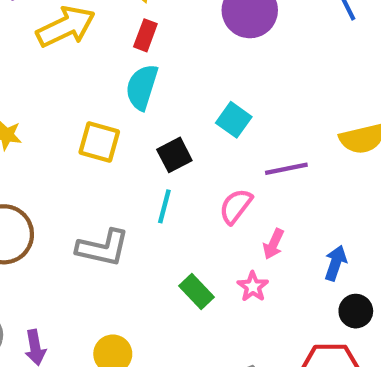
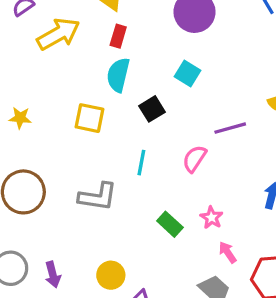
cyan square: (234, 120) -> (188, 73), moved
black square: (174, 155) -> (152, 109), moved
pink arrow: (273, 244) -> (228, 252), moved, turned 125

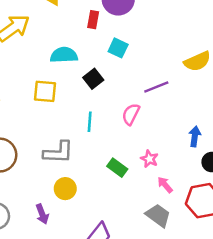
red rectangle: (118, 36) -> (93, 20), moved
cyan semicircle: (118, 75) -> (64, 55), turned 80
purple arrow: (53, 274) -> (42, 214), moved
yellow circle: (111, 275) -> (65, 189), moved

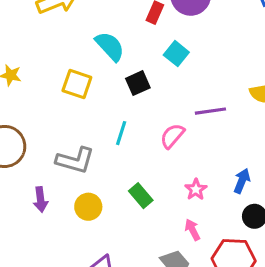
cyan semicircle: (64, 55) -> (110, 46), turned 36
pink star: (149, 159) -> (196, 189), moved
yellow circle: (65, 189) -> (88, 207), moved
purple arrow: (42, 214) -> (41, 200), moved

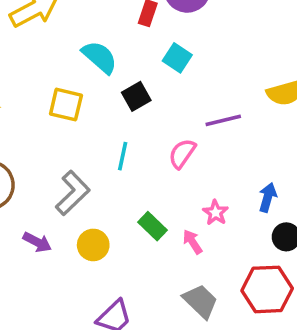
gray L-shape: (75, 160) -> (73, 193), turned -54
purple arrow: (41, 200) -> (37, 242), turned -50
pink arrow: (192, 230) -> (192, 242), moved

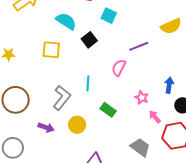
cyan line: (123, 156) -> (88, 84), moved
pink arrow: (192, 242) -> (155, 117), moved

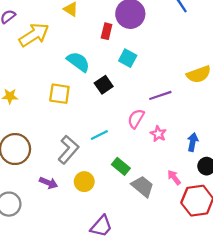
cyan line: (88, 84) -> (99, 135), turned 56
pink star: (142, 98) -> (158, 134), moved
gray trapezoid: (140, 147) -> (143, 186), moved

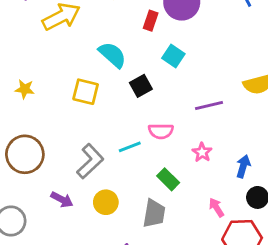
pink semicircle: (136, 119) -> (161, 131), moved, turned -126
green rectangle: (121, 166) -> (168, 179), moved
gray trapezoid: (143, 186) -> (154, 213), moved, turned 55

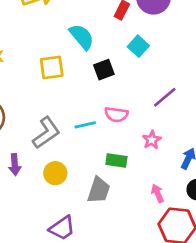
yellow square: (86, 92) -> (52, 67), turned -30
purple line: (209, 105) -> (165, 97), turned -35
green rectangle: (168, 179) -> (116, 160), turned -45
purple arrow: (62, 200) -> (15, 165), turned 50

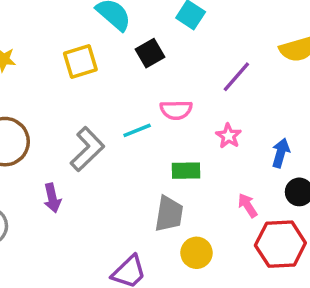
yellow circle: (55, 173) -> (196, 253), moved

